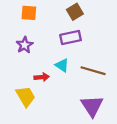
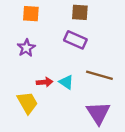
brown square: (75, 12) -> (80, 12), turned 35
purple rectangle: (71, 37) -> (75, 40), turned 36
cyan triangle: (62, 65) -> (66, 82), moved

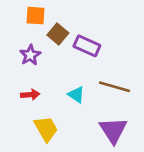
brown square: (80, 12) -> (58, 34), moved, turned 36
red arrow: (45, 82) -> (30, 95), moved
yellow trapezoid: (27, 103) -> (46, 129), moved

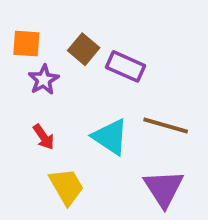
orange square: (35, 16) -> (26, 44), moved
red arrow: (30, 95) -> (44, 137), turned 60
cyan triangle: (76, 95) -> (110, 137), size x1.5

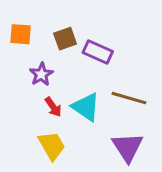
brown square: (84, 49) -> (65, 39), turned 30
purple star: (44, 80) -> (41, 74), moved
red arrow: (44, 137) -> (53, 107), moved

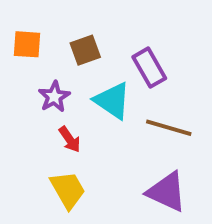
purple rectangle: (98, 52) -> (149, 68), moved, turned 36
cyan triangle: (86, 107) -> (112, 101), moved
purple triangle: (128, 147) -> (167, 192), turned -32

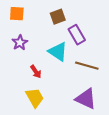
orange square: (27, 44) -> (17, 14), moved
brown square: (85, 50) -> (58, 17), moved
purple star: (54, 97) -> (20, 43), moved

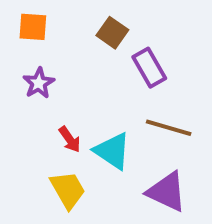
brown square: (58, 17) -> (112, 33), turned -35
cyan triangle: (58, 52) -> (112, 151), moved

